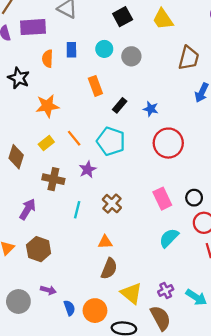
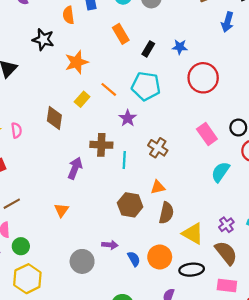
brown cross: (53, 179) -> (101, 145), moved
brown hexagon: (39, 249) -> (130, 205), moved

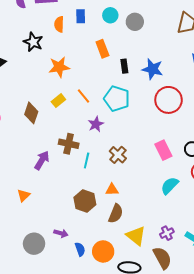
blue star: (180, 47) -> (153, 69), size x1.5
black rectangle: (148, 49) -> (124, 66), turned -48

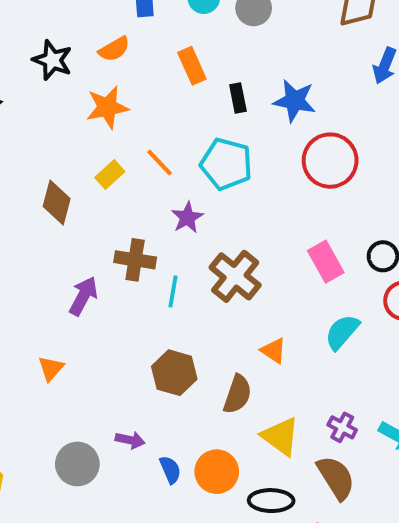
orange semicircle: (59, 24) -> (114, 49), moved, turned -119
brown cross: (118, 155) -> (235, 276), size x1.4
orange triangle: (112, 190) -> (274, 351), moved, turned 40
purple cross: (167, 233) -> (342, 427), turned -32

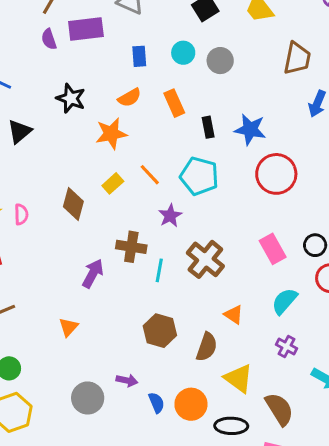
orange semicircle: (114, 49) -> (130, 98), moved
purple cross: (342, 427) -> (286, 346), moved

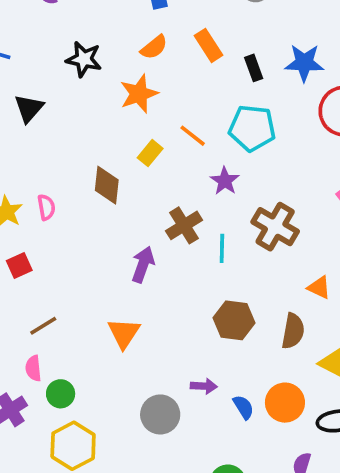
brown cross: (131, 247) -> (184, 225), turned -32
orange triangle: (68, 327) -> (124, 333), size x1.4

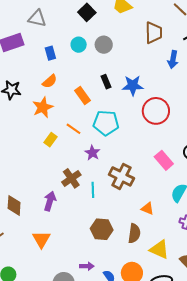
orange rectangle: (208, 45) -> (83, 96), moved
black rectangle: (254, 68) -> (106, 82), moved
brown diamond: (107, 185) -> (14, 205), moved

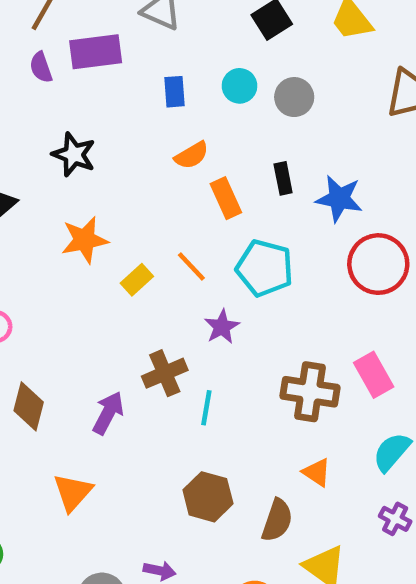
orange semicircle: (50, 81) -> (192, 155), moved
orange star: (43, 107) -> (85, 240), moved
brown cross: (121, 176) -> (310, 392), moved, turned -30

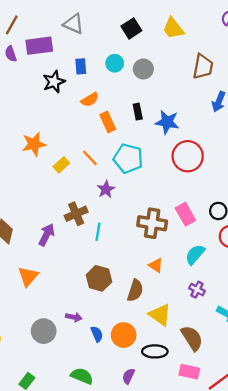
black star: (74, 155) -> (54, 82), moved, turned 30

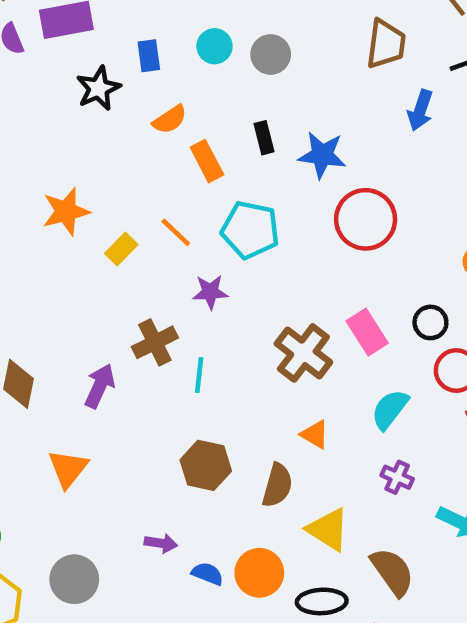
purple star: (106, 189) -> (210, 292), turned 30
brown cross: (152, 223) -> (303, 353), turned 32
gray circle: (44, 331) -> (74, 579), moved
blue semicircle: (97, 334) -> (207, 574), turned -42

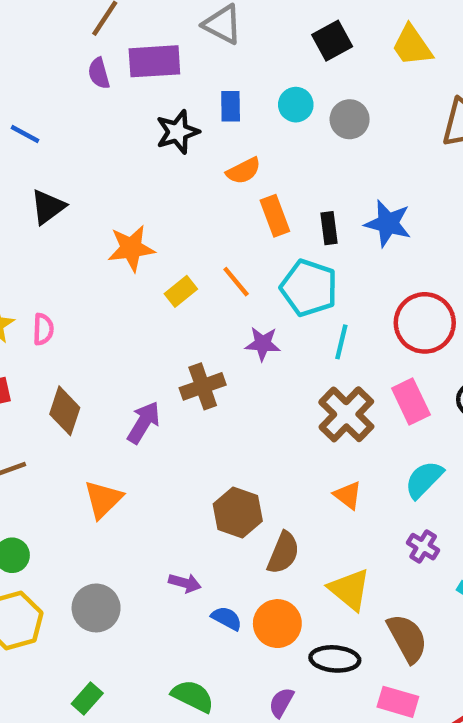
black rectangle: (264, 138) -> (329, 228), moved
red circle: (366, 219) -> (425, 323), moved
cyan line: (199, 375) -> (341, 342), moved
brown semicircle: (277, 485) -> (283, 553), moved

